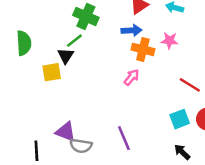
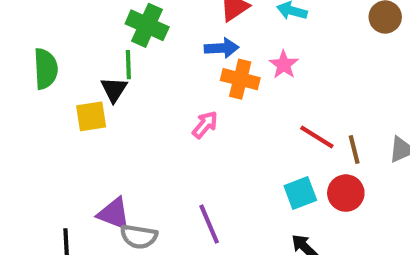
green line: (74, 41) -> (128, 65), turned -54
pink star: (169, 41) -> (284, 65), turned 30
pink arrow: (131, 77) -> (205, 125), moved

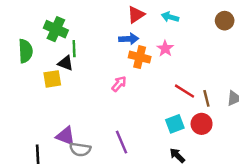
green cross: (147, 25) -> (56, 29), moved
black triangle: (114, 89) -> (66, 63), turned -42

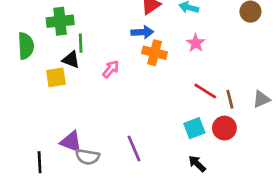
green cross: (56, 29) -> (60, 21), turned -30
pink star: (165, 49) -> (196, 43), moved
pink arrow: (119, 84) -> (111, 69), moved

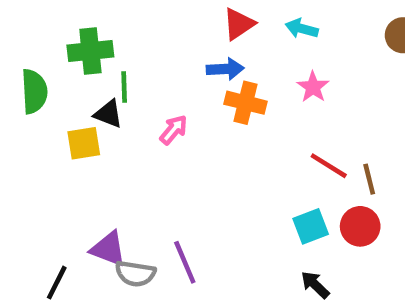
purple line: (134, 149) -> (185, 262), moved
black line: (40, 162) -> (57, 283), turned 30

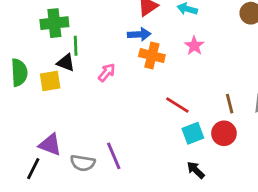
green semicircle: (34, 91) -> (19, 73), moved
red line: (329, 166) -> (177, 105), moved
purple triangle: (108, 249) -> (50, 145), moved

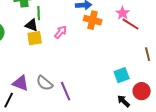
yellow square: (50, 81) -> (35, 38), moved
red line: (177, 105) -> (131, 24), moved
red circle: (224, 133) -> (142, 91), moved
gray semicircle: (83, 163) -> (45, 83), moved, turned 30

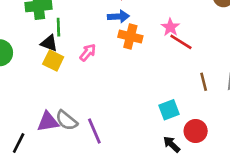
yellow square: (35, 38) -> (53, 60), turned 35
purple triangle: (21, 83) -> (48, 122), moved, turned -30

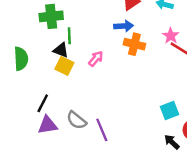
purple triangle: (48, 122) -> (48, 125), moved
black line: (19, 143) -> (43, 103), moved

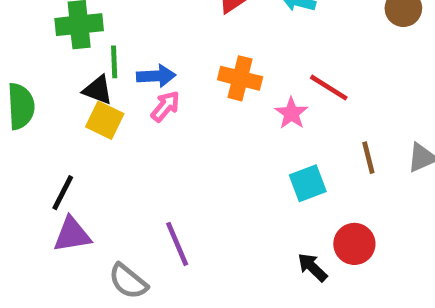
blue arrow: (124, 26) -> (156, 76), moved
pink star: (171, 36) -> (291, 113), moved
cyan square: (169, 111) -> (308, 183), moved
gray semicircle: (77, 120) -> (128, 281), moved

